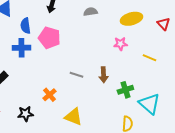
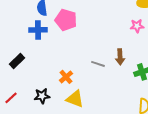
gray line: (76, 75) -> (98, 64), moved
yellow triangle: (73, 117) -> (75, 99), moved

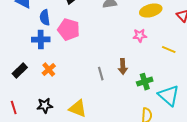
gray line: (98, 64) -> (101, 74), turned 56
orange cross: (66, 77) -> (49, 70), moved
red line: (11, 98) -> (14, 108), turned -64

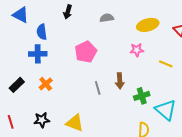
pink pentagon: (69, 30) -> (86, 52), moved, turned 30

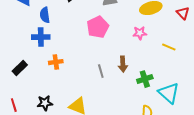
pink pentagon: (86, 52) -> (98, 27), moved
orange cross: (46, 84) -> (56, 62), moved, turned 32

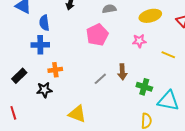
gray line: (101, 71) -> (100, 79), turned 64
green cross: (145, 79) -> (144, 87), turned 35
cyan triangle: (169, 93) -> (168, 101), turned -30
black star: (45, 103) -> (44, 90), moved

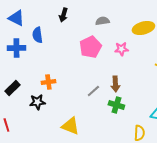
pink star: (139, 41) -> (121, 49), moved
blue cross: (40, 45) -> (16, 48), moved
green cross: (144, 87) -> (116, 105), moved

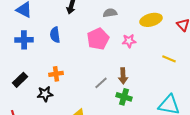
blue semicircle: (37, 35) -> (55, 35), moved

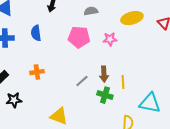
pink pentagon: (98, 39) -> (79, 37), turned 30
yellow line: (169, 59) -> (123, 82), moved, turned 64
black star: (45, 94) -> (14, 100), moved

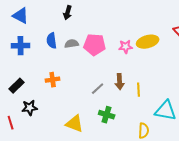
gray semicircle: (91, 11) -> (72, 44), moved
yellow ellipse: (132, 18) -> (148, 42), moved
green cross: (105, 95) -> (107, 115), moved

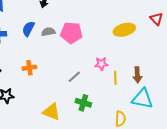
blue semicircle: (52, 41) -> (28, 29), turned 35
pink star: (126, 47) -> (101, 64), moved
brown arrow: (120, 82) -> (137, 75), moved

